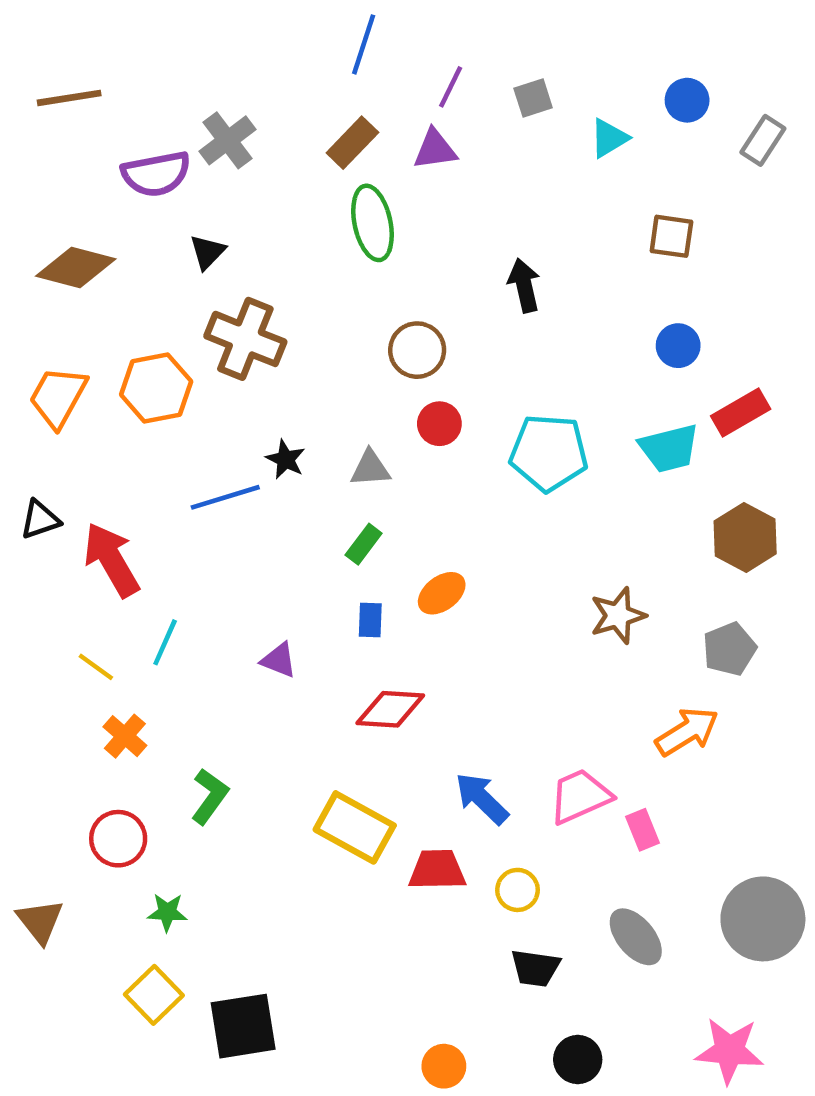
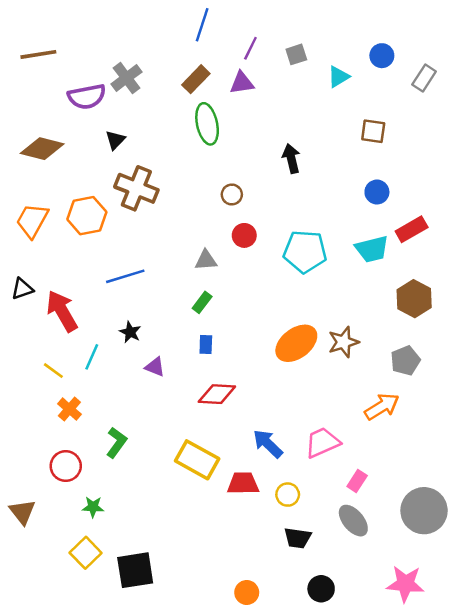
brown circle: (417, 350) -> (232, 195), size x0.7
black star: (285, 459) -> (130, 332), moved
orange ellipse: (442, 593) -> (296, 343), moved, size x1.6
pink rectangle: (642, 830) -> (357, 481), moved, turned 55

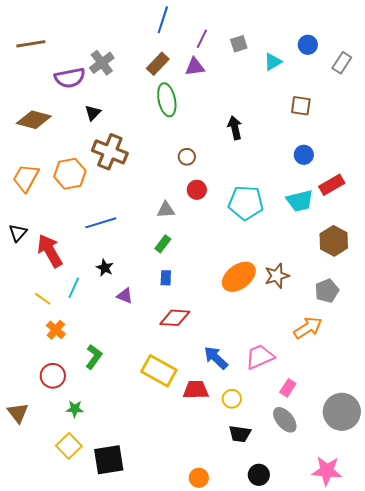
black triangle: (22, 289) -> (18, 233), turned -30

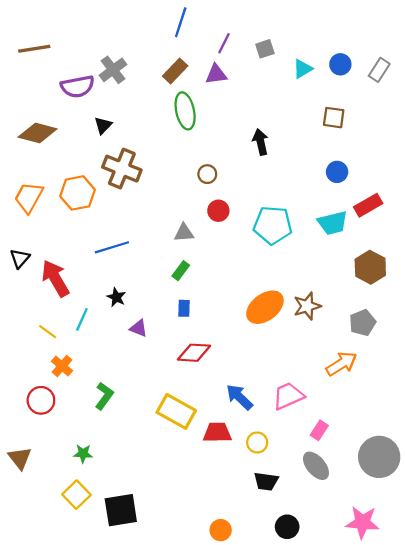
blue circle: (308, 45) -> (340, 64), moved
red circle: (53, 376) -> (41, 400), moved

